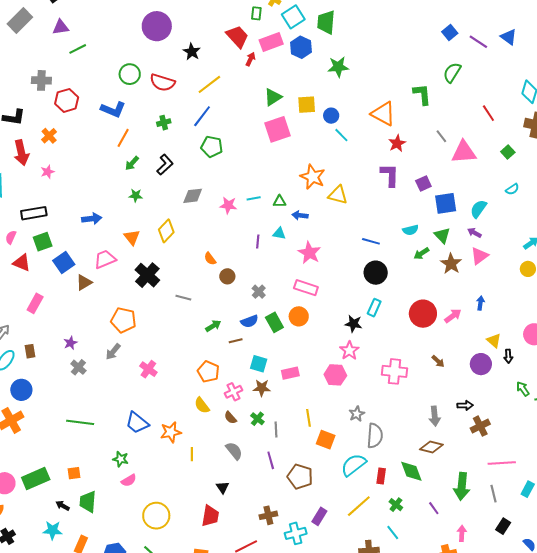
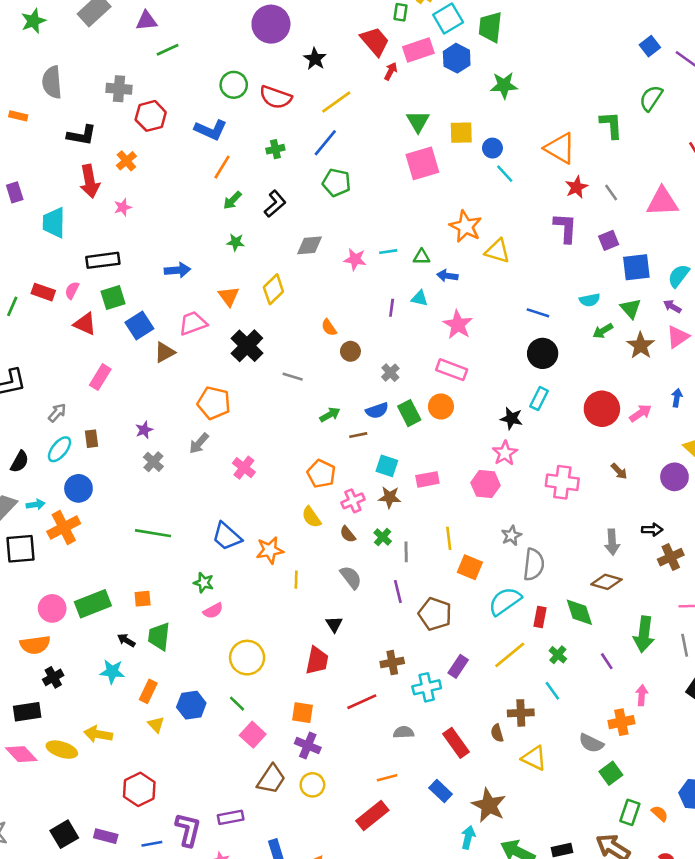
green triangle: (273, 97) -> (418, 121), turned -30
gray line: (441, 136) -> (611, 192), moved

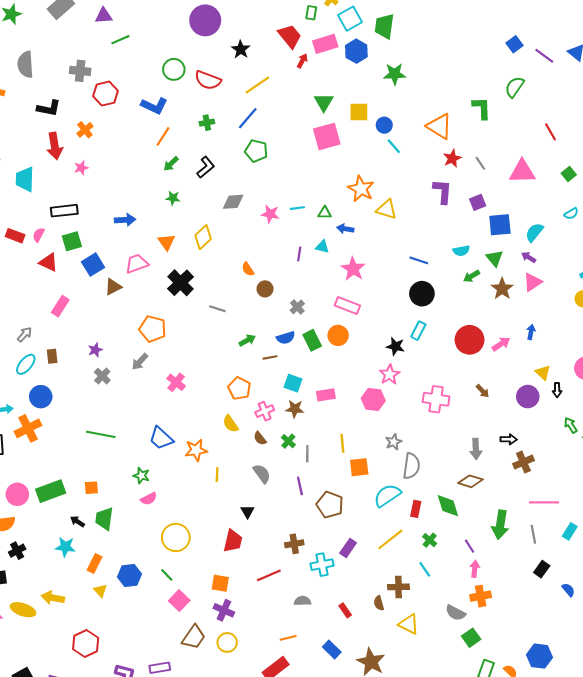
orange square: (470, 567) -> (359, 467), turned -30
pink arrow: (642, 695) -> (475, 569), moved
red rectangle: (456, 743) -> (345, 610), size x0.6

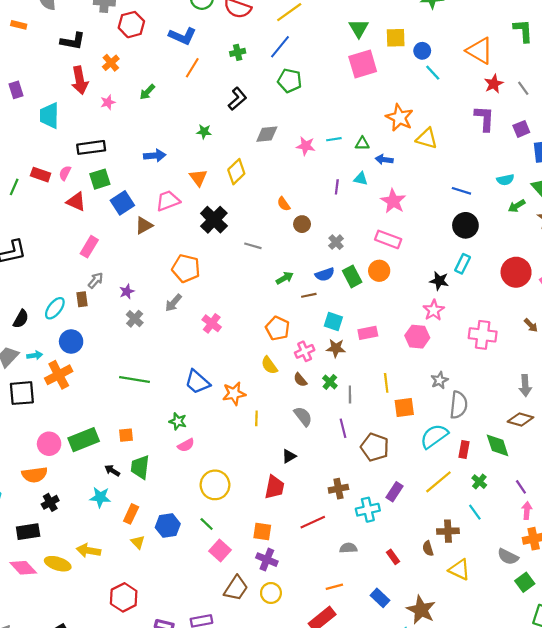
green arrow: (171, 164) -> (147, 92), moved
gray arrow: (24, 334) -> (96, 280), moved
black triangle: (247, 512) -> (289, 456), turned 32

